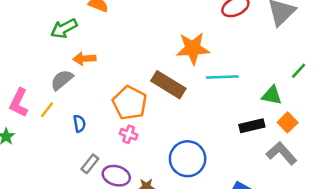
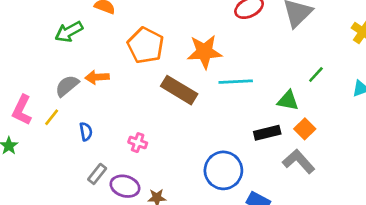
orange arrow: (84, 59) -> (97, 77), moved
orange pentagon: (130, 103) -> (146, 45), moved
blue circle: (188, 159) -> (223, 170), moved

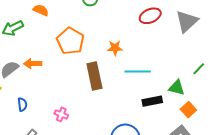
orange star: (204, 52) -> (115, 48), size x0.6
brown rectangle: (179, 90) -> (94, 76), turned 44
black rectangle: (267, 133) -> (152, 101), moved

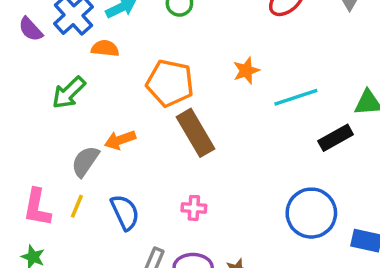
brown rectangle: (94, 76) -> (195, 133), moved
blue semicircle: (22, 104) -> (125, 212), size x1.5

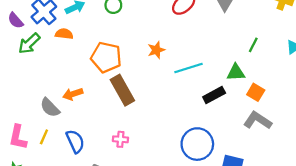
green arrow: (69, 93) -> (29, 43), moved
gray semicircle: (85, 161) -> (50, 108), turned -80

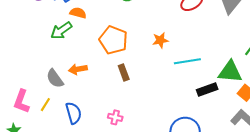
green arrow: (29, 43) -> (61, 31), moved
green triangle: (236, 72) -> (230, 72), size x1.4
brown rectangle: (122, 90) -> (124, 72), size x0.6

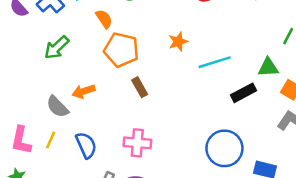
orange semicircle: (78, 13) -> (104, 19), moved, turned 49
green triangle: (230, 72) -> (268, 67), size x0.7
pink cross: (115, 117) -> (137, 143), size x1.5

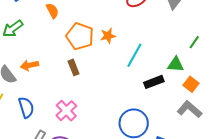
orange pentagon: (121, 50) -> (80, 36), moved
cyan line: (215, 62) -> (134, 55), turned -50
pink cross: (137, 143) -> (66, 111), turned 35

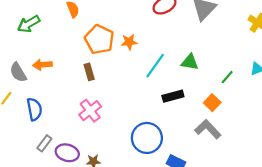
green line: (194, 42) -> (227, 77), moved
green triangle: (176, 64) -> (190, 62), moved
pink cross: (66, 111) -> (90, 111), moved

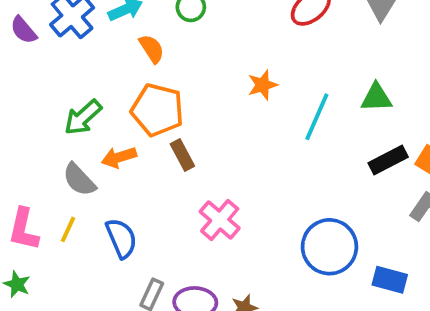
green arrow: (29, 24) -> (83, 117), moved
orange pentagon: (99, 39) -> (157, 110), moved
brown rectangle: (89, 72) -> (182, 155), moved
black rectangle: (173, 96) -> (388, 160), moved

